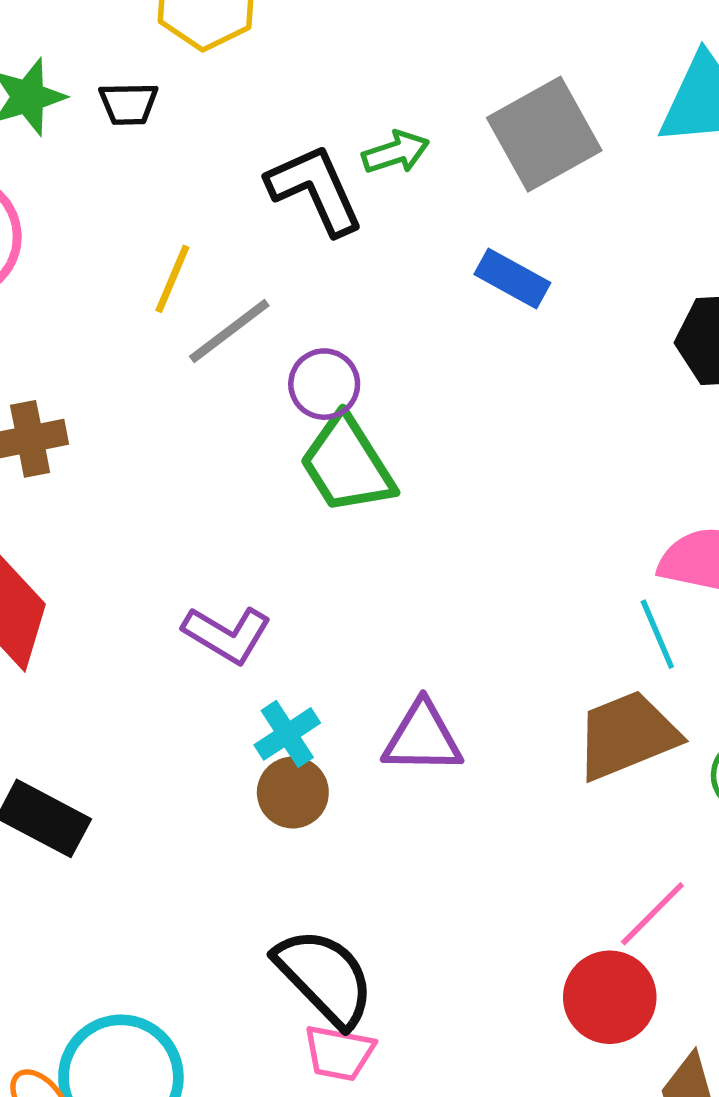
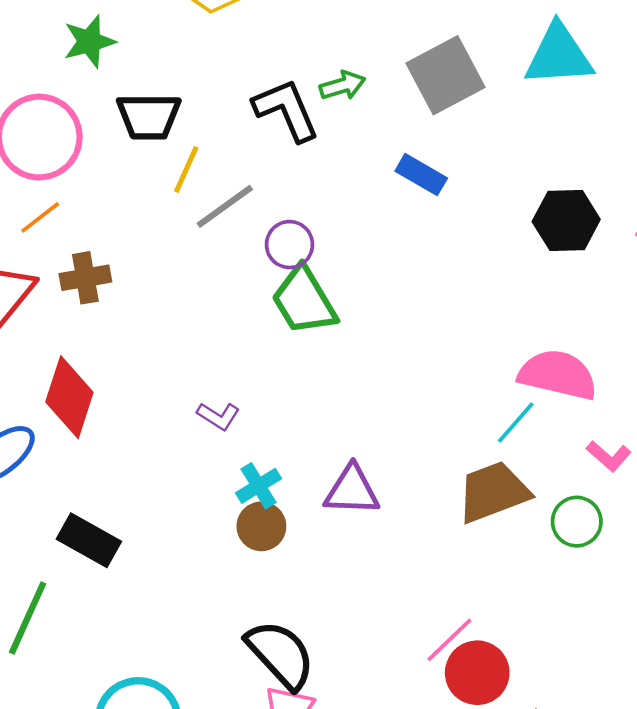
black trapezoid: (128, 104) -> (149, 116), moved, size x1.6
purple L-shape: (227, 634) -> (218, 416), size x0.7
cyan line: (657, 634) -> (516, 423), turned 63
pink line: (652, 914) -> (449, 640), moved

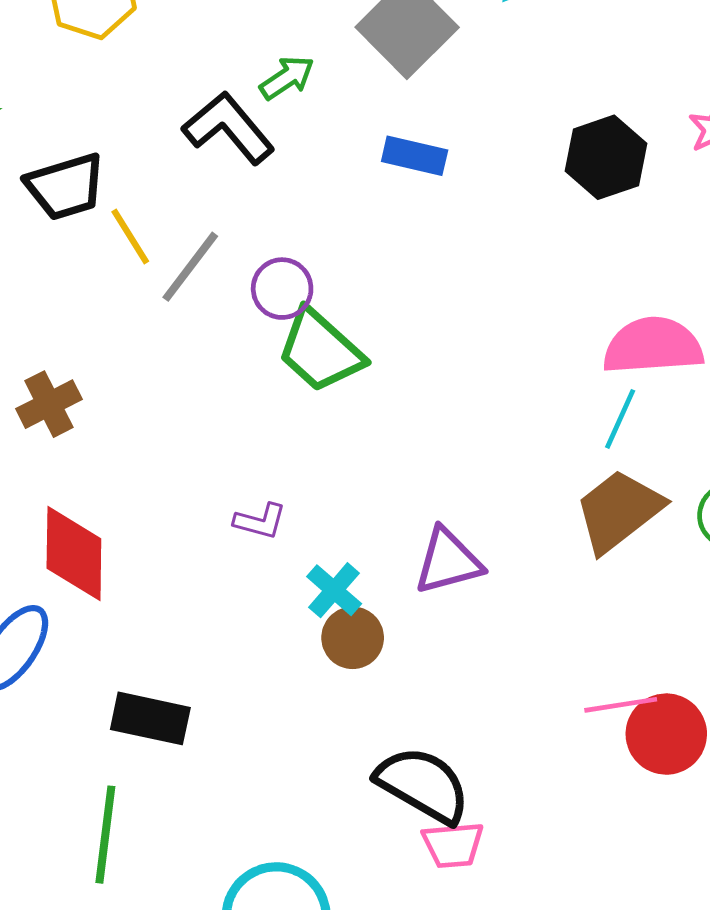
yellow line: (186, 170) -> (130, 237), turned -39
pink line: (449, 640) -> (621, 705), turned 52

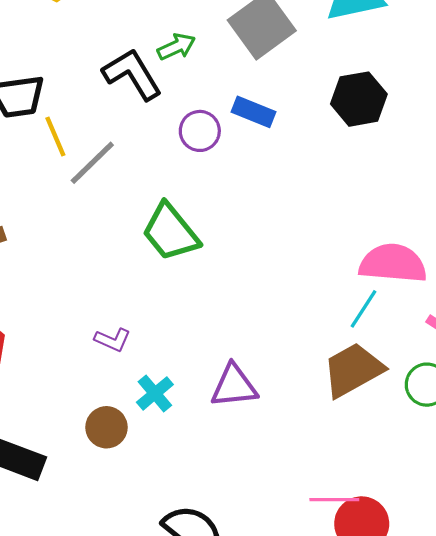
black hexagon: (606, 157) -> (359, 99), moved
purple circle: (282, 289) -> (200, 131), moved
brown circle: (353, 638) -> (106, 427), moved

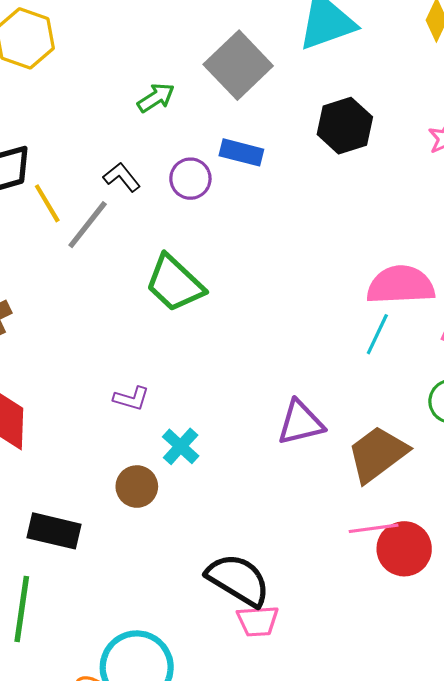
black L-shape: (132, 74) -> (122, 177), moved, size x0.6
brown trapezoid: (353, 370) -> (377, 454), moved
purple triangle: (234, 386) -> (300, 423), moved

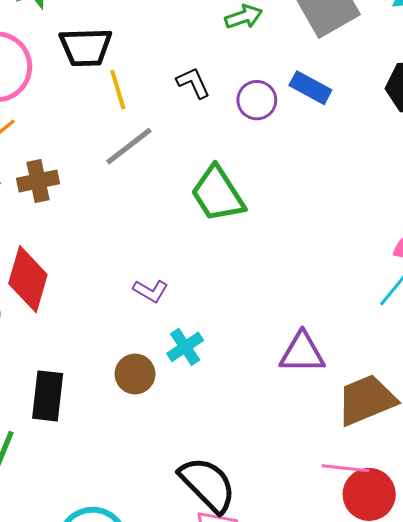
gray line: (88, 225) -> (129, 146), moved
black rectangle: (54, 531) -> (48, 396), turned 69

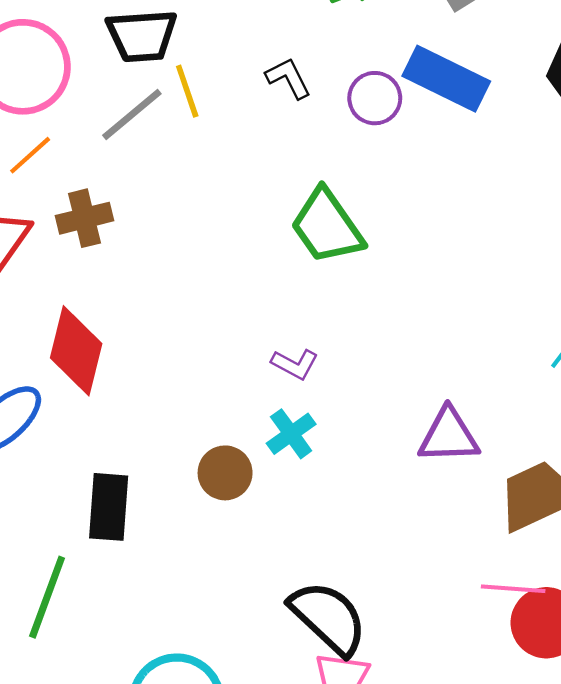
blue rectangle: (310, 88) -> (446, 79), size x1.5
gray line: (129, 146) -> (132, 115), moved
purple L-shape: (150, 291) -> (295, 364), moved

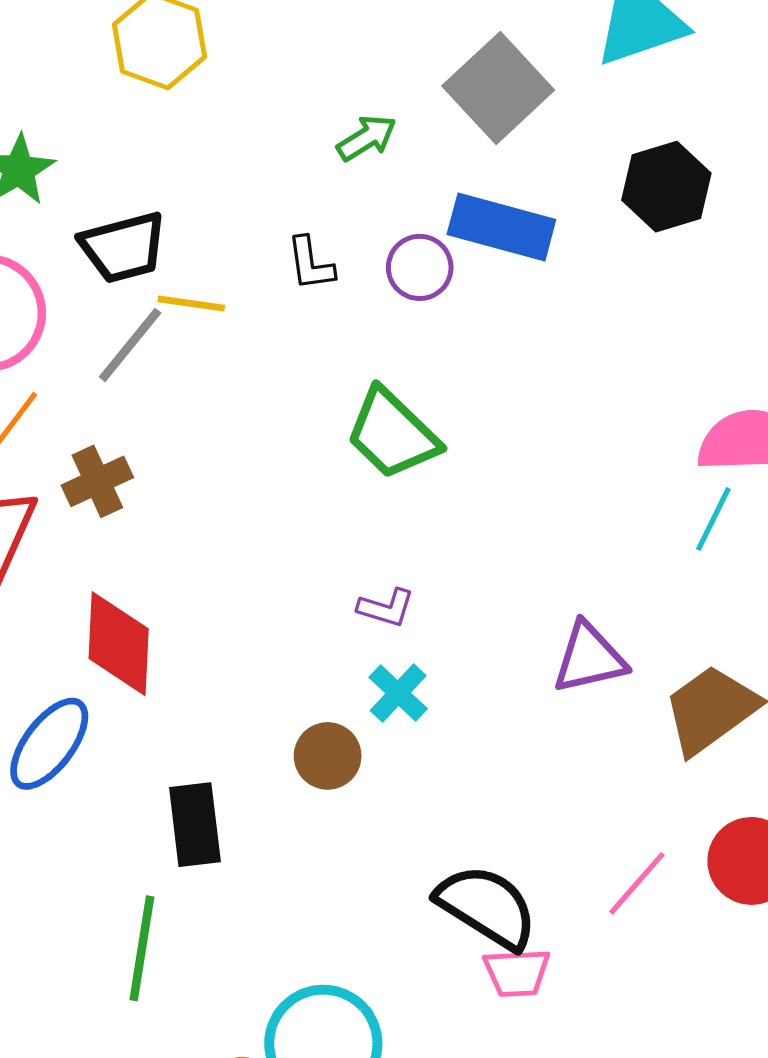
black L-shape: (288, 78) -> (310, 264), turned -150
yellow line: (187, 91) -> (191, 304), turned -52
pink line: (513, 589) -> (637, 883), moved, turned -42

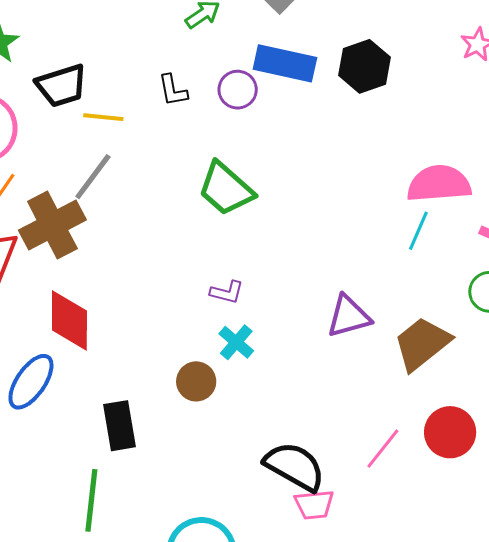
black hexagon: (666, 187) -> (364, 66), moved
gray line: (130, 345) -> (93, 177), moved
brown cross: (97, 481) -> (52, 225), size x1.6

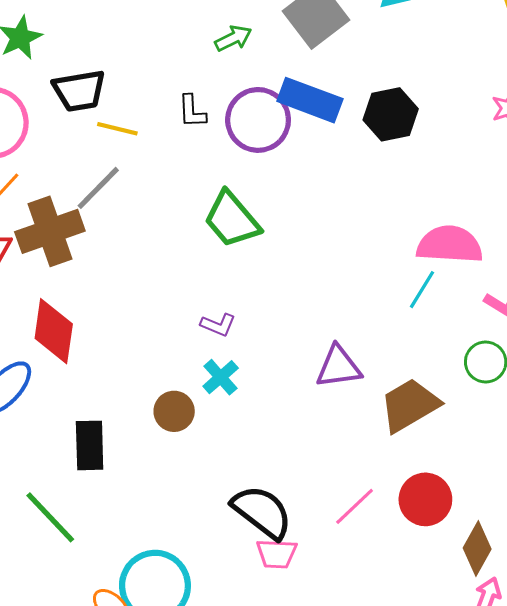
purple circle: (238, 90) -> (258, 120), size x1.6
green line: (91, 500) -> (50, 517), turned -58

